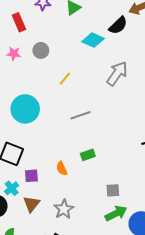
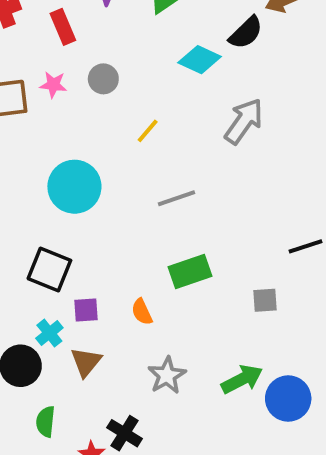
green rectangle: (88, 155) -> (190, 271), size x1.5
orange semicircle: (62, 168) -> (142, 312), moved
gray square: (113, 190) -> (265, 300), moved
gray star: (64, 209) -> (167, 375), moved

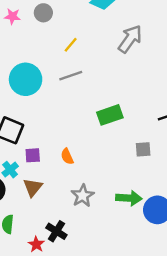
gray line: (176, 198) -> (71, 76), moved
green rectangle: (190, 271) -> (110, 115), moved
green arrow: (242, 379) -> (129, 198), turned 30

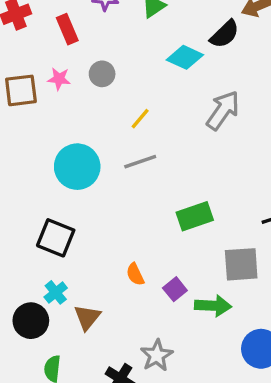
gray square: (143, 149) -> (241, 264), size x1.6
purple square: (33, 155) -> (175, 289), moved, turned -35
gray star: (83, 196) -> (157, 355), moved
green arrow: (129, 198) -> (213, 306), moved

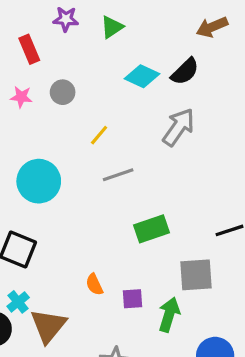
black semicircle: (225, 34) -> (185, 72), moved
gray line: (140, 162) -> (118, 175), moved
purple square: (175, 289) -> (132, 299), turned 35
green arrow: (213, 306) -> (169, 315), turned -76
brown triangle: (87, 317) -> (48, 326), size x1.4

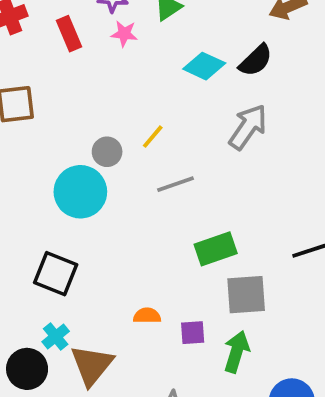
gray circle: (63, 92) -> (107, 152), moved
pink star: (21, 97) -> (124, 34), moved
gray square: (196, 275) -> (246, 295), moved
orange semicircle: (94, 284) -> (147, 316), turned 115

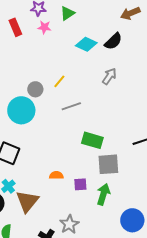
gray arrow: (248, 127) -> (109, 76), size x0.7
green rectangle: (216, 249) -> (92, 140), turned 35

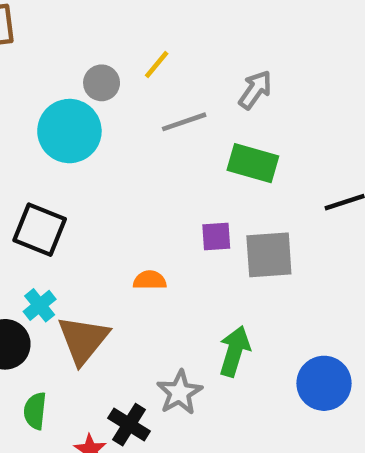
gray arrow: (109, 76) -> (255, 90), moved
green rectangle: (92, 140) -> (253, 163), moved
purple square: (80, 184) -> (216, 237), moved
green arrow: (103, 194) -> (235, 351), moved

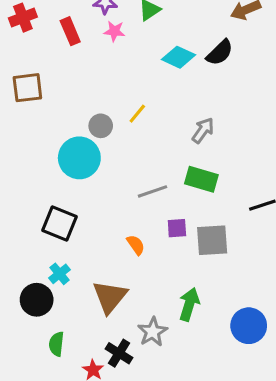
gray line: (184, 122) -> (153, 191), moved
orange semicircle: (150, 280) -> (136, 245), moved, turned 55
brown triangle: (83, 340) -> (110, 297), moved

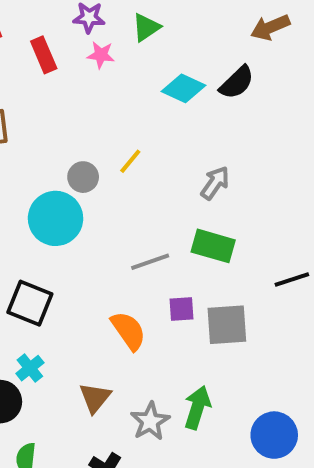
orange semicircle: (136, 245) -> (128, 331), size x1.5
brown triangle: (110, 297) -> (95, 398), size x0.7
gray star: (153, 332) -> (150, 421), moved

